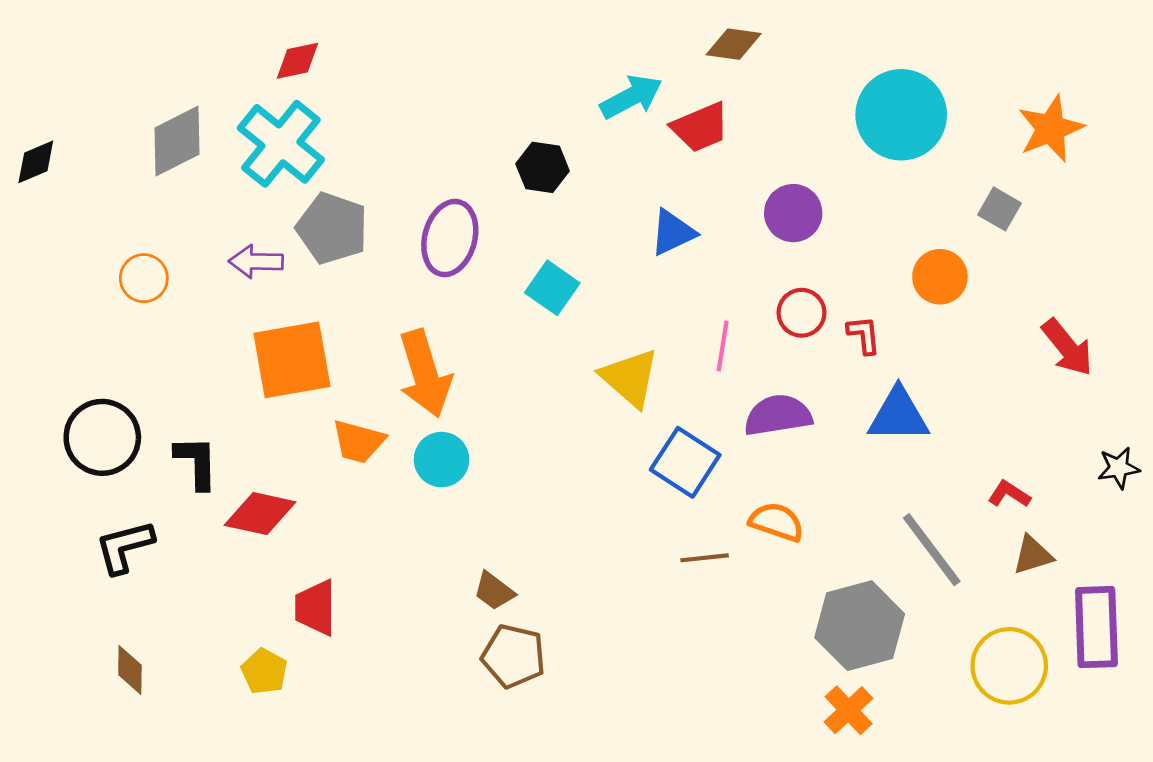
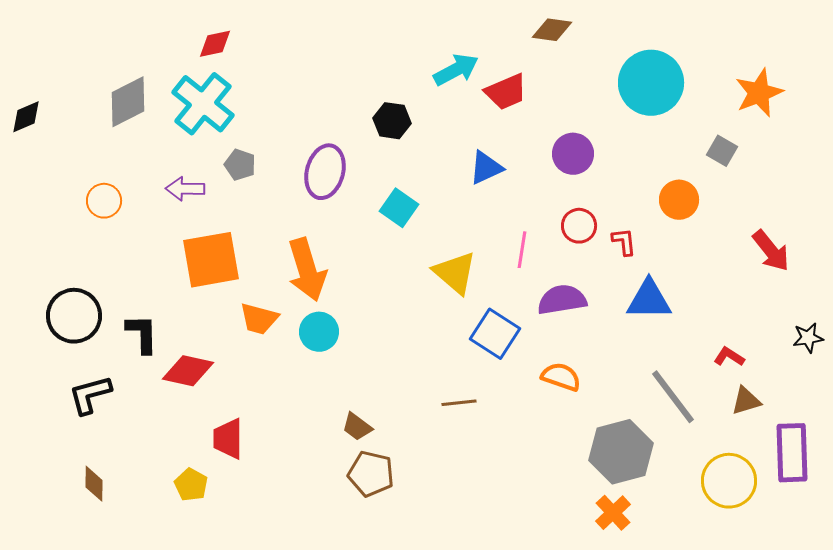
brown diamond: (734, 44) -> (552, 30), moved
gray pentagon: (332, 228) -> (240, 165), size x0.6
brown line: (705, 558) -> (459, 403), moved

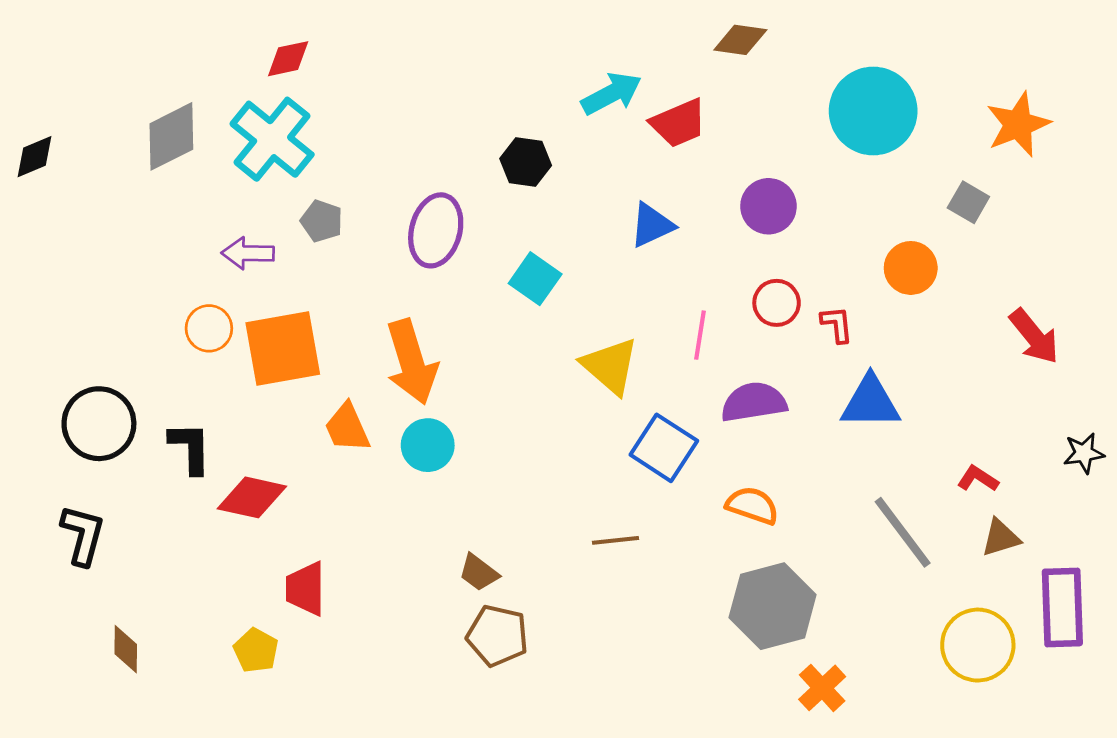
orange circle: (104, 201) -> (209, 328), moved
orange trapezoid: (259, 319) -> (347, 428), turned 51
black L-shape: (90, 395) -> (83, 535), moved, turned 120
gray hexagon: (621, 452) -> (773, 606), moved

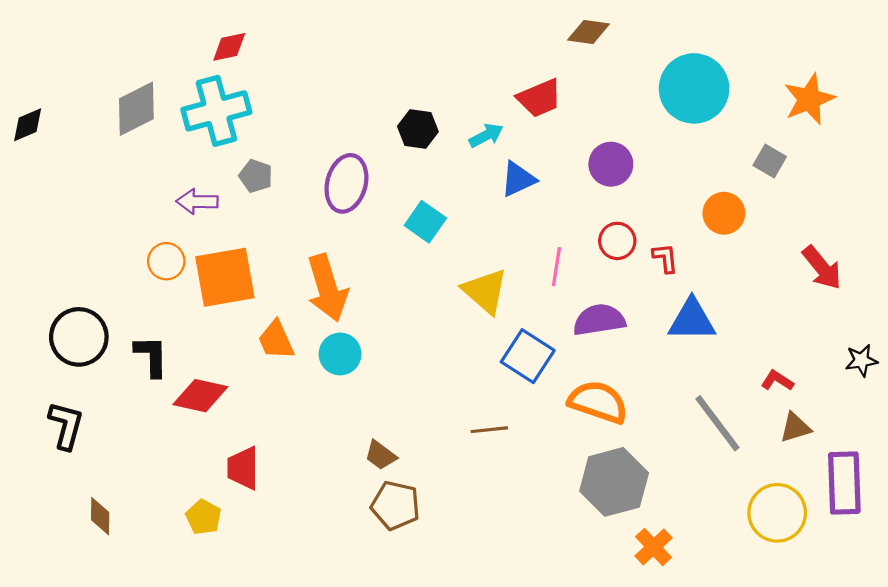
cyan arrow: (612, 94) -> (486, 135), moved, size x0.7
cyan cross: (272, 139) -> (216, 111), turned 36
orange semicircle: (752, 505) -> (598, 402), size x1.4

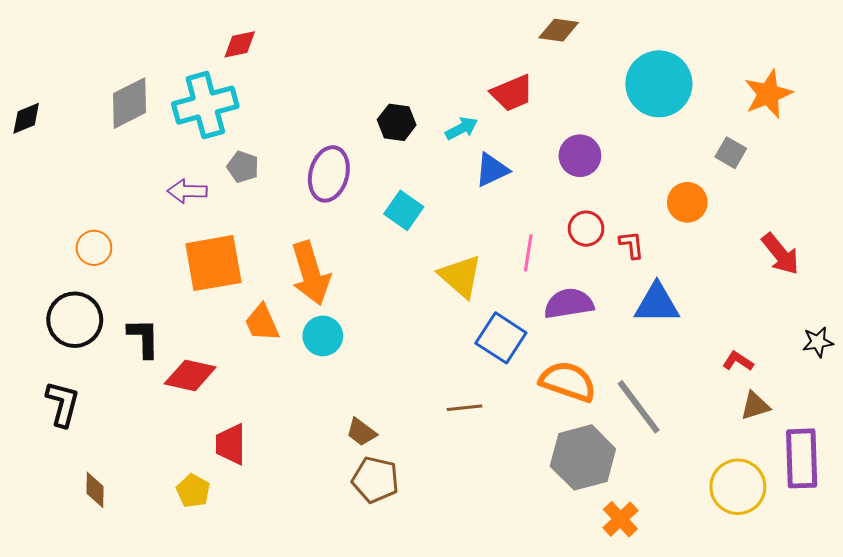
red diamond: (229, 47) -> (240, 44), moved
orange circle: (166, 261) -> (94, 248), moved
gray line: (717, 423) -> (639, 407), moved

